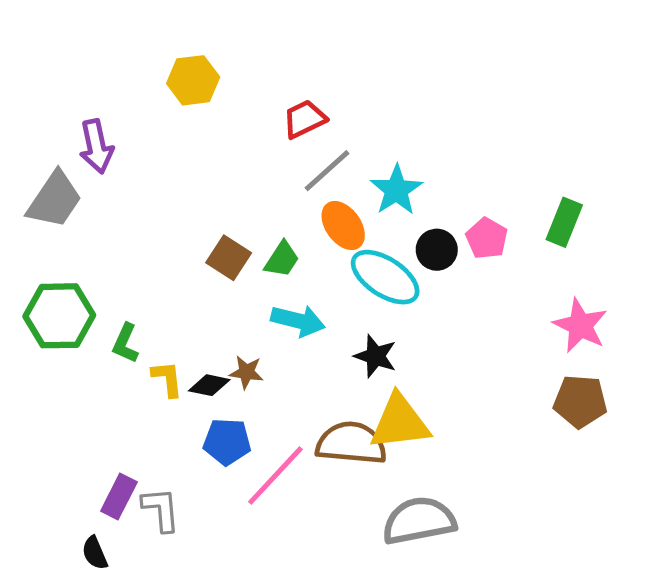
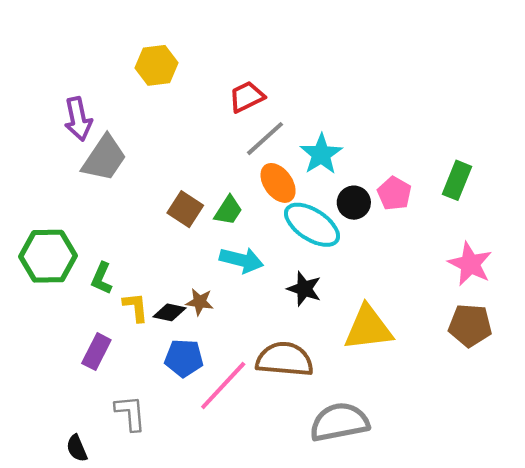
gray trapezoid: (54, 200) -> (104, 158), moved
yellow triangle: (400, 422) -> (368, 328), moved
purple rectangle: (119, 496) -> (96, 352), moved

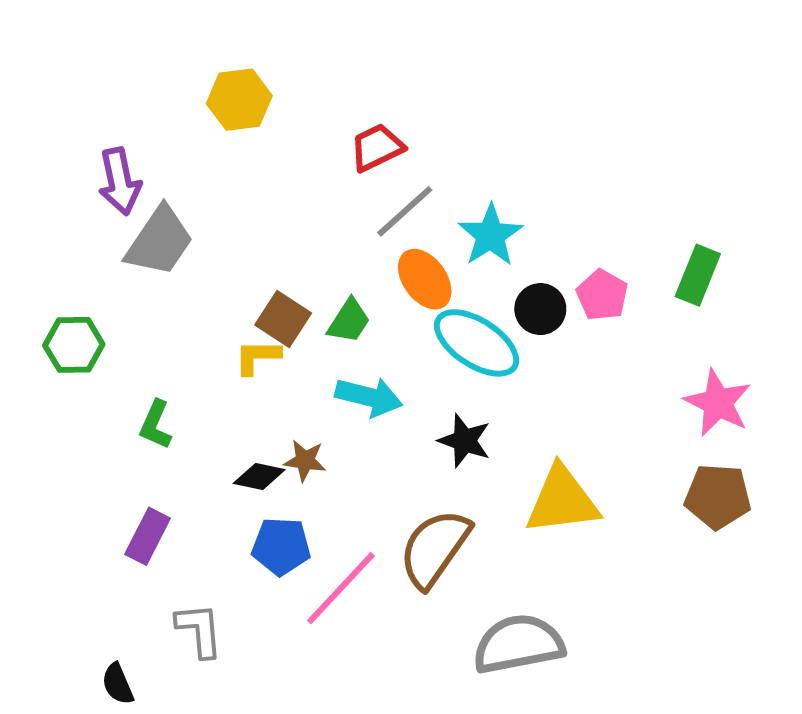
green hexagon: (48, 256) -> (74, 345), moved, size x0.7
yellow L-shape: (136, 307) -> (257, 357), moved, turned -84
brown semicircle: (285, 359) -> (435, 548), turned -60

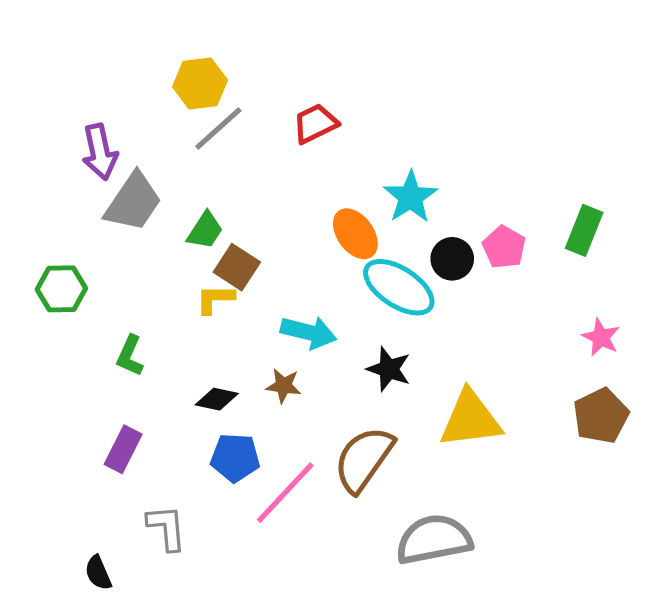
gray line: (405, 211) -> (218, 129), moved
green trapezoid: (349, 321) -> (205, 230), moved
pink star: (718, 403) -> (601, 337), size x0.7
brown star: (305, 461) -> (284, 386), moved
brown pentagon: (718, 496) -> (601, 416), turned -30

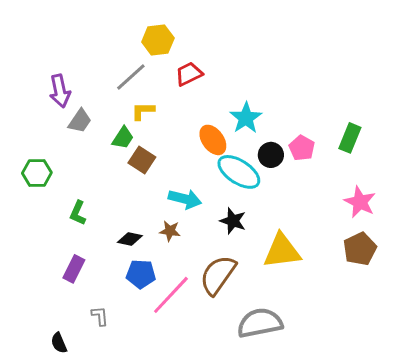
yellow hexagon: (200, 83) -> (158, 40), moved
gray trapezoid: (133, 202) -> (80, 121), size x0.7
yellow L-shape: (215, 299) -> (143, 111), moved
pink star: (601, 337) -> (360, 202), size x1.4
gray L-shape: (167, 528) -> (100, 316), size x0.7

